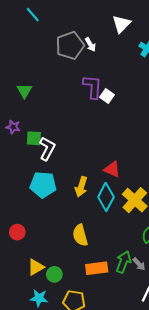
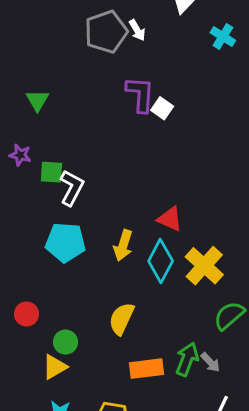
yellow semicircle: (80, 235) -> (122, 319), turned 40
green circle: (54, 274) -> (65, 342), moved

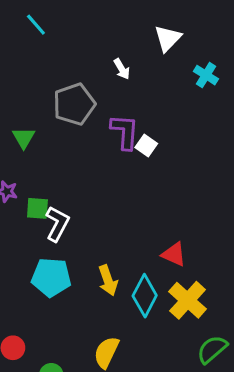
gray pentagon: (106, 32) -> (74, 104), moved
red triangle: (170, 219) -> (174, 254), moved
yellow arrow: (123, 245) -> (108, 280), turned -36

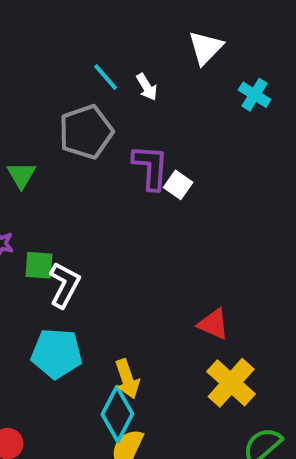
cyan line: (36, 25) -> (106, 77), moved
yellow arrow: (108, 280) -> (127, 379), moved
cyan diamond: (145, 296) -> (117, 414), moved

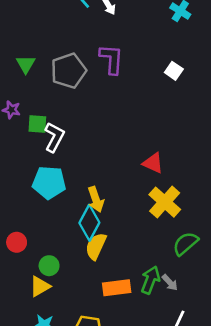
gray pentagon: (86, 132) -> (69, 71), moved
white square: (178, 185) -> (174, 71), moved

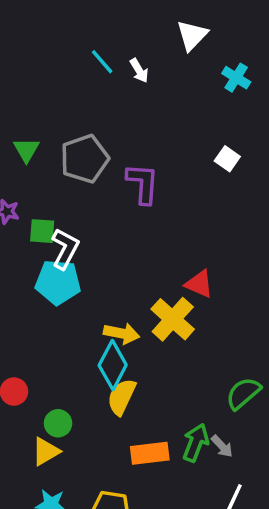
purple L-shape: (111, 59) -> (143, 183), moved
cyan pentagon: (49, 183) -> (58, 282), moved
yellow arrow: (96, 199) -> (122, 333), turned -60
yellow cross: (165, 202) -> (173, 319), moved

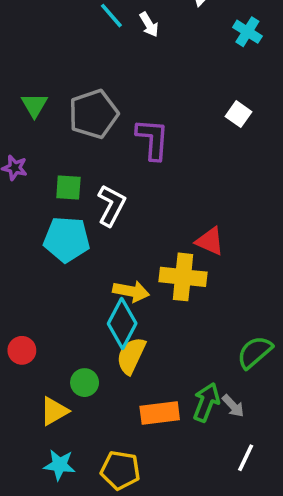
green square: (42, 231) -> (68, 187), moved
white L-shape: (65, 249) -> (111, 205), moved
yellow cross: (173, 319) -> (183, 277), turned -36
green circle: (58, 423) -> (85, 383), moved

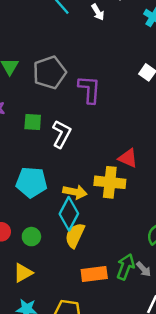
white arrow: (149, 25) -> (98, 12), moved
cyan pentagon: (67, 239) -> (31, 182), moved
green circle: (85, 383) -> (31, 237), moved

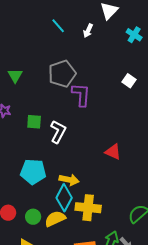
white arrow: (98, 12) -> (88, 31), turned 56
gray pentagon: (50, 72) -> (62, 74), moved
yellow cross: (110, 182) -> (88, 208), moved
yellow semicircle: (75, 235) -> (55, 219), moved, turned 40

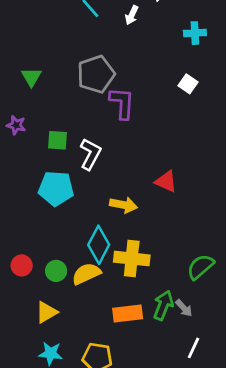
cyan cross: (134, 35) -> (195, 33), moved, turned -35
cyan pentagon: (33, 172) -> (56, 188), moved
yellow arrow: (69, 180) -> (123, 205), moved

